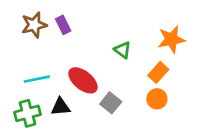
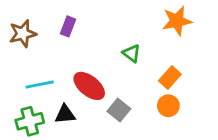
brown star: (34, 25) -> (23, 34), moved
purple rectangle: (63, 25) -> (68, 26), turned 48
orange star: (171, 39) -> (177, 21), moved

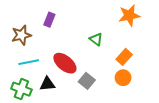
brown star: (23, 34) -> (21, 35), moved
green cross: (30, 121) -> (21, 89), turned 36

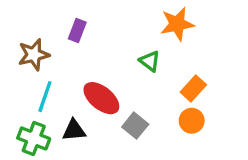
orange star: (129, 15) -> (177, 24), moved
cyan line: (29, 62) -> (45, 97), turned -60

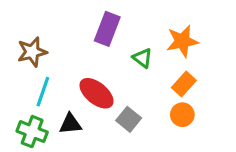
orange star: (177, 24) -> (182, 41), moved
purple rectangle: (77, 30) -> (107, 29), moved, size x1.5

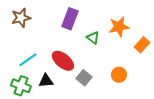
brown star: (32, 52) -> (21, 18), moved
orange rectangle: (184, 84) -> (142, 45), moved
cyan line: (43, 92) -> (28, 60), turned 36

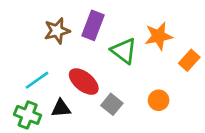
brown star: (21, 18) -> (57, 31), moved
green triangle: (93, 38) -> (124, 51), size x1.5

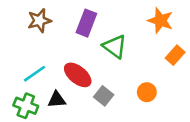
brown star: (57, 31) -> (39, 21), moved
orange star: (159, 36) -> (160, 21), moved, turned 30

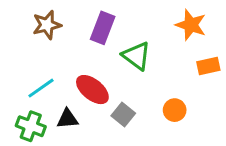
orange rectangle: (175, 55) -> (208, 66), turned 36

